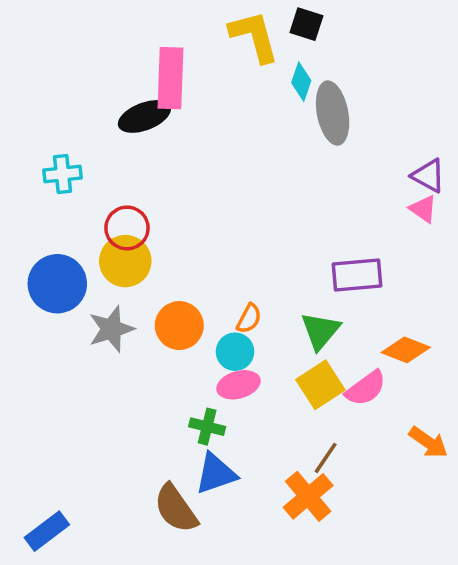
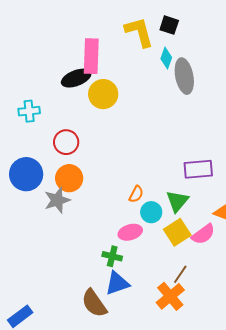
yellow circle: (125, 261) -> (103, 94), moved
orange circle: (179, 326) -> (69, 178), moved
cyan circle: (235, 352) -> (151, 212), moved

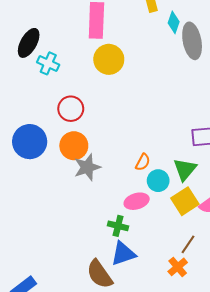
black ellipse: (76, 78) -> (29, 43), moved, turned -40
cyan cross: (29, 111) -> (48, 63), moved, turned 30
gray star: (57, 200) -> (87, 167), moved
orange cross: (170, 296) -> (178, 267), size x0.7

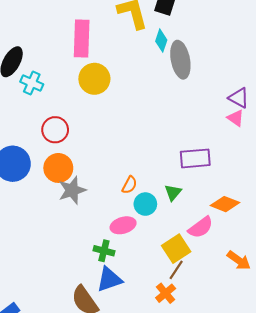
green triangle: (185, 169) -> (173, 192), size x0.7
yellow square: (185, 201) -> (176, 249), moved

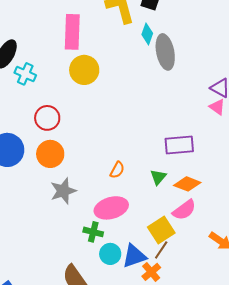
gray star: (72, 190) -> (63, 191), moved
cyan circle: (145, 204) -> (110, 254), moved
orange diamond: (225, 204) -> (187, 184), moved
pink ellipse: (123, 225) -> (111, 208), size x1.4
blue triangle: (109, 279) -> (134, 256), moved

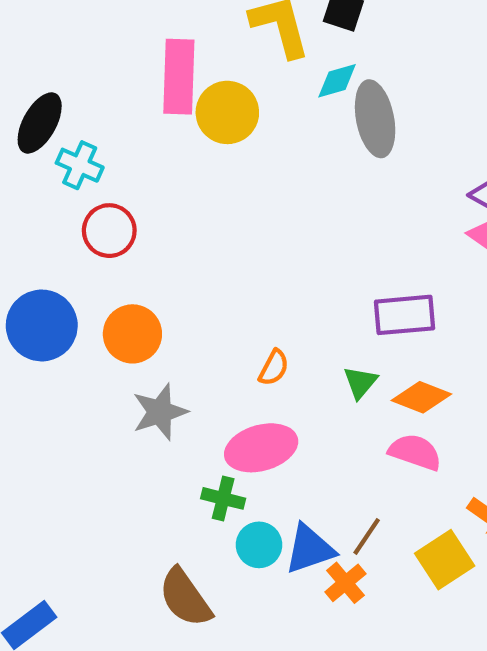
cyan diamond: (147, 34) -> (337, 81), turned 55
yellow circle: (84, 70) -> (227, 112), moved
red circle: (47, 118) -> (109, 231), moved
pink semicircle: (184, 210) -> (415, 452), turned -125
yellow square: (161, 230) -> (445, 560), moved

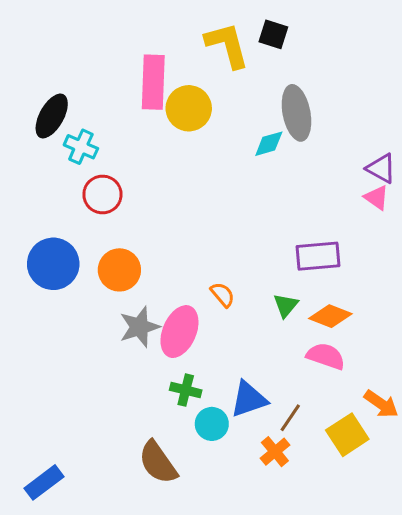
cyan diamond: (337, 81) -> (269, 144), moved
orange semicircle: (274, 368) -> (223, 295), turned -68
pink ellipse: (261, 448) -> (179, 332), moved, turned -51
blue triangle: (310, 549) -> (249, 399), moved

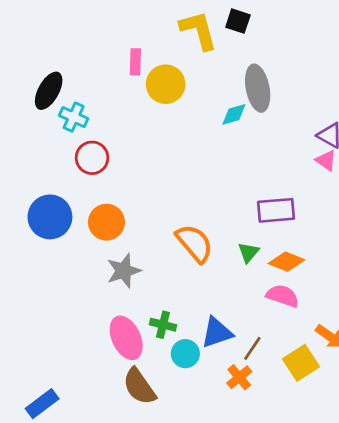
pink rectangle: (153, 82) -> (135, 62), size x0.6
orange semicircle: (223, 295) -> (195, 243), size x1.8
pink ellipse: (179, 332) -> (126, 338), moved, turned -48

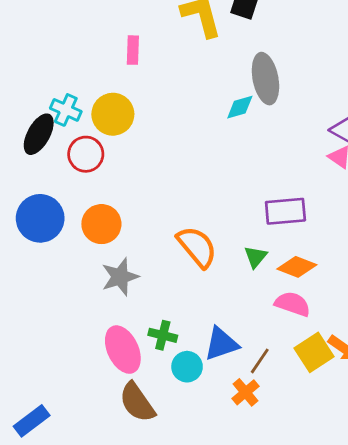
yellow circle: (166, 84) -> (113, 114), moved
black ellipse: (49, 91) -> (39, 134), moved
yellow square: (301, 363) -> (314, 352), moved

